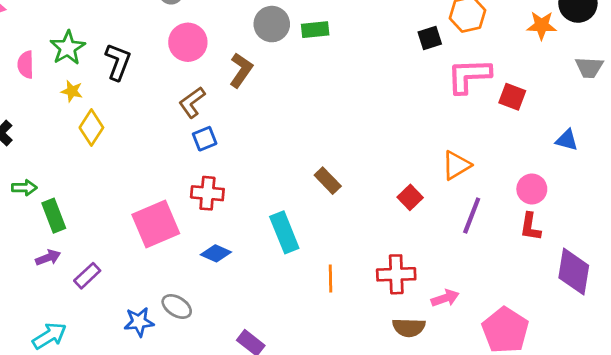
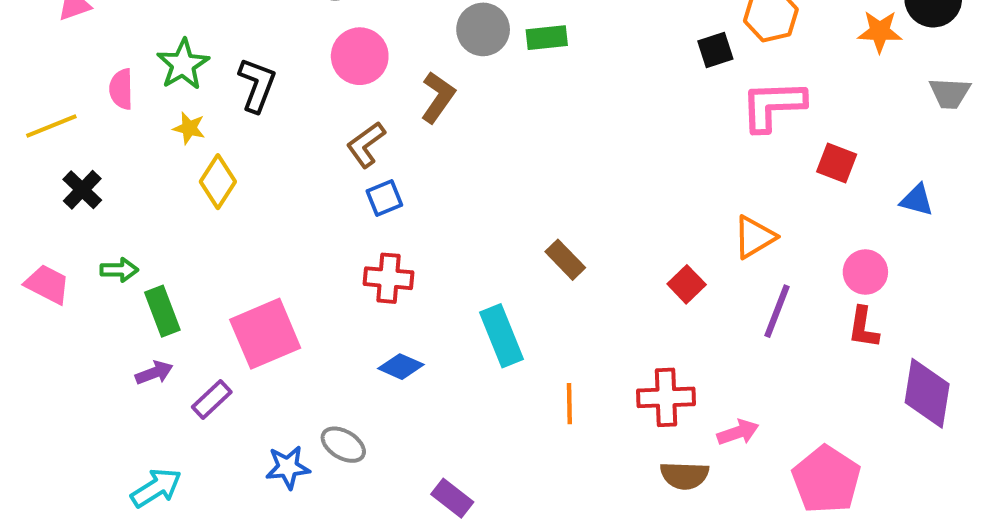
red square: (512, 97) -> (837, 163), moved
pink square: (156, 224) -> (265, 334), moved

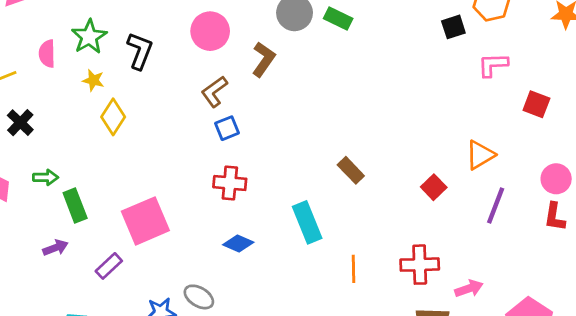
green rectangle: (547, 38) -> (338, 18), turned 32
pink L-shape: (773, 105) -> (493, 65), size x0.7
purple arrow: (154, 373) -> (55, 248), moved

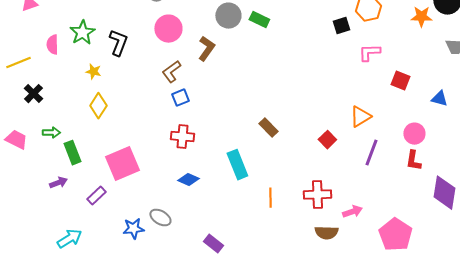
yellow star: (93, 80) -> (93, 72), moved
yellow diamond: (113, 117) -> (98, 106), moved

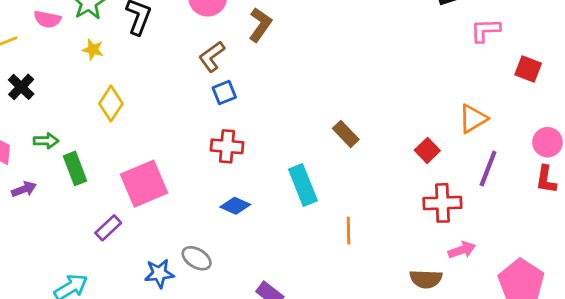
pink semicircle: (52, 45) -> (47, 19), turned -78
yellow star: (93, 72) -> (93, 50), moved
purple arrow: (58, 183) -> (24, 189), moved
red cross: (317, 195) -> (442, 203), moved

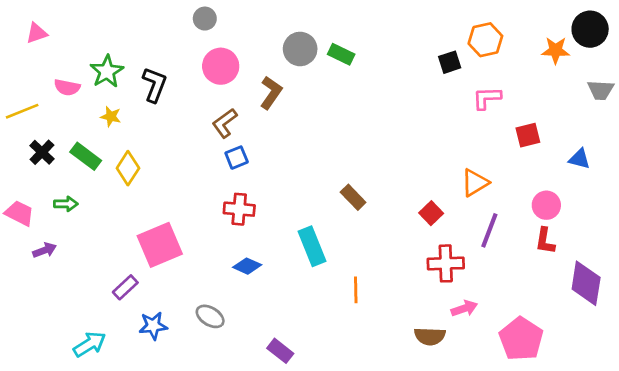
red square: (528, 69) -> (528, 135), turned -35
green rectangle: (75, 168) -> (86, 156), moved, turned -32
blue star: (159, 273) -> (153, 326), moved

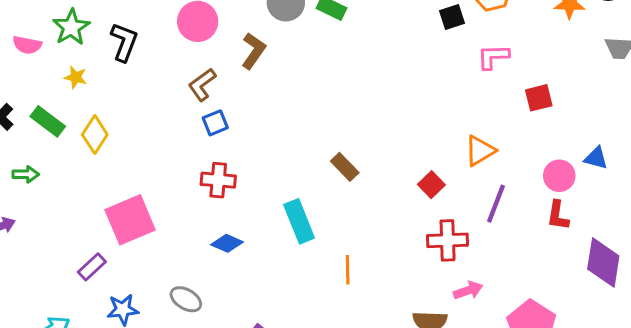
blue triangle: (579, 159) -> (596, 158), moved

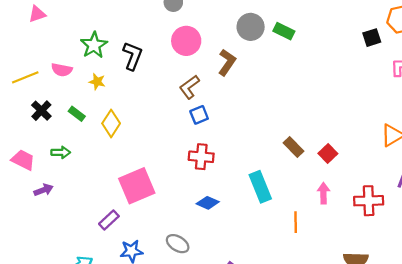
pink semicircle: (27, 45) -> (62, 70), moved
green rectangle: (48, 121) -> (77, 114), size x0.7
red square: (431, 185) -> (328, 153), moved
pink arrow: (468, 290) -> (324, 193), moved, turned -72

